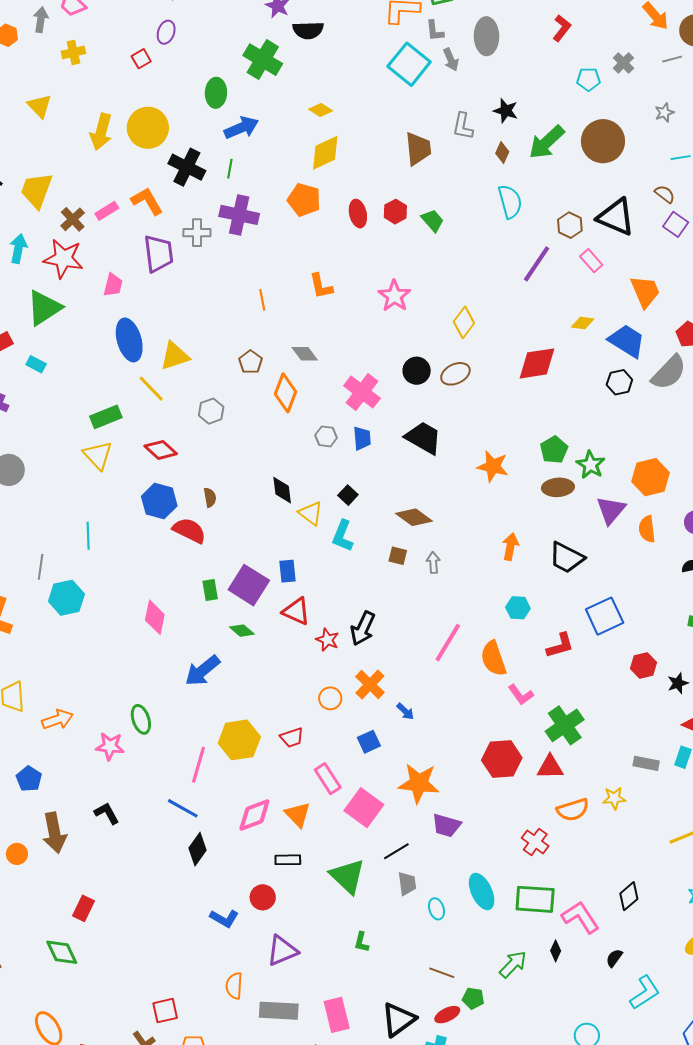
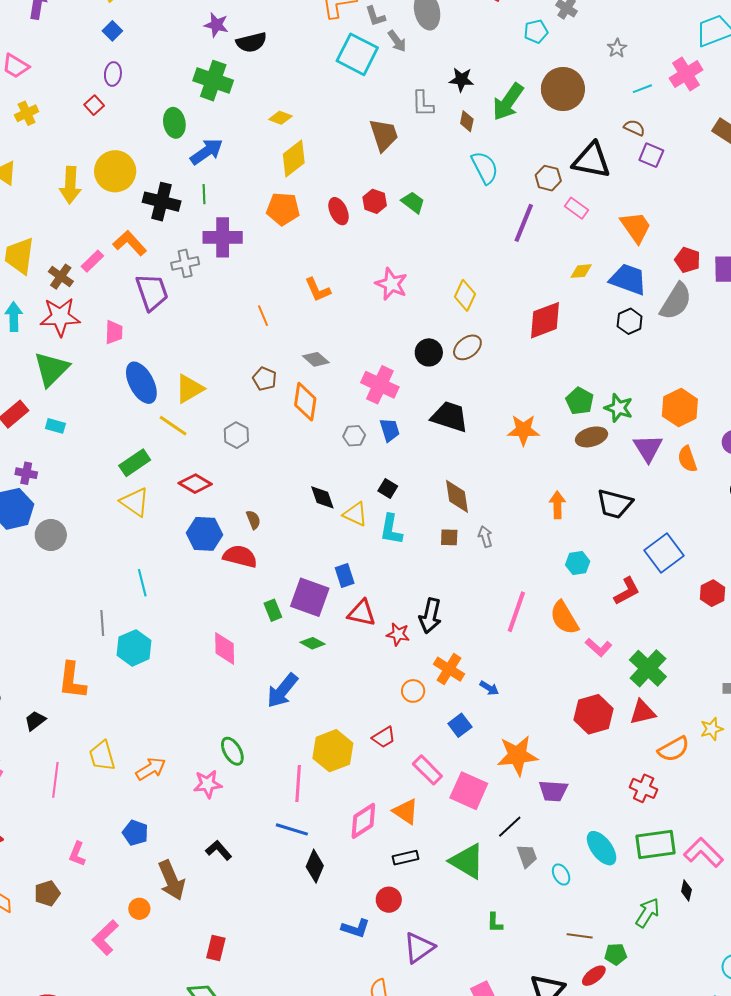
brown diamond: (414, 517) -> (457, 496), turned 57

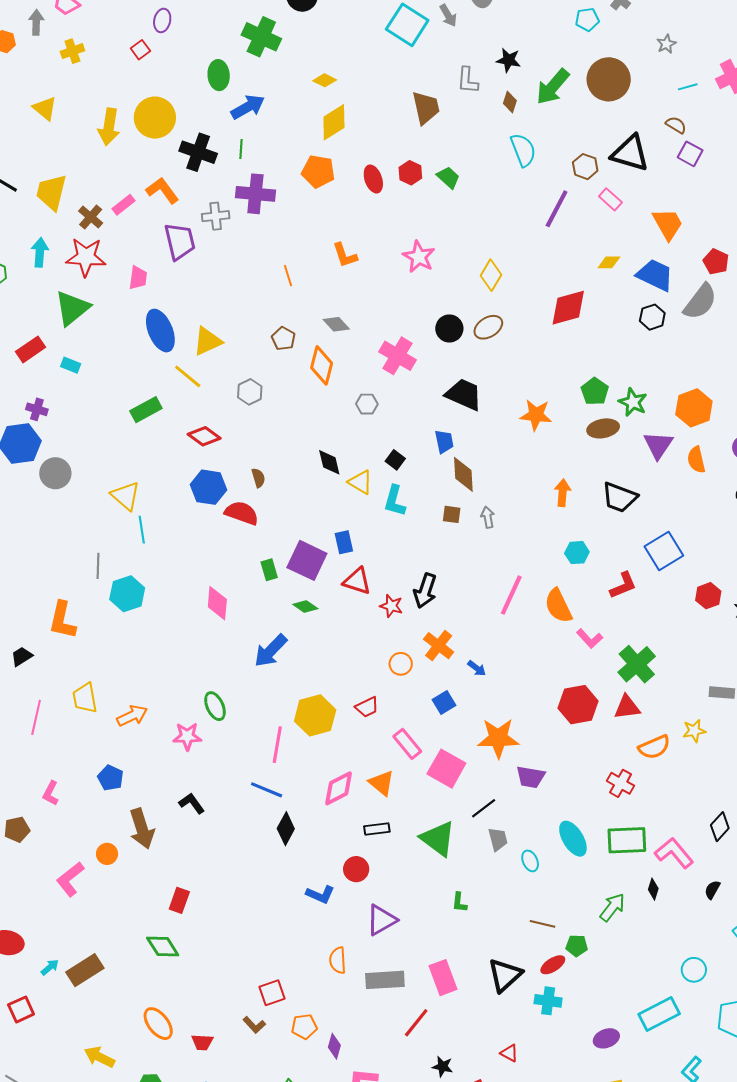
blue trapezoid: (390, 430) -> (444, 442), moved
yellow triangle: (135, 502) -> (126, 496), moved

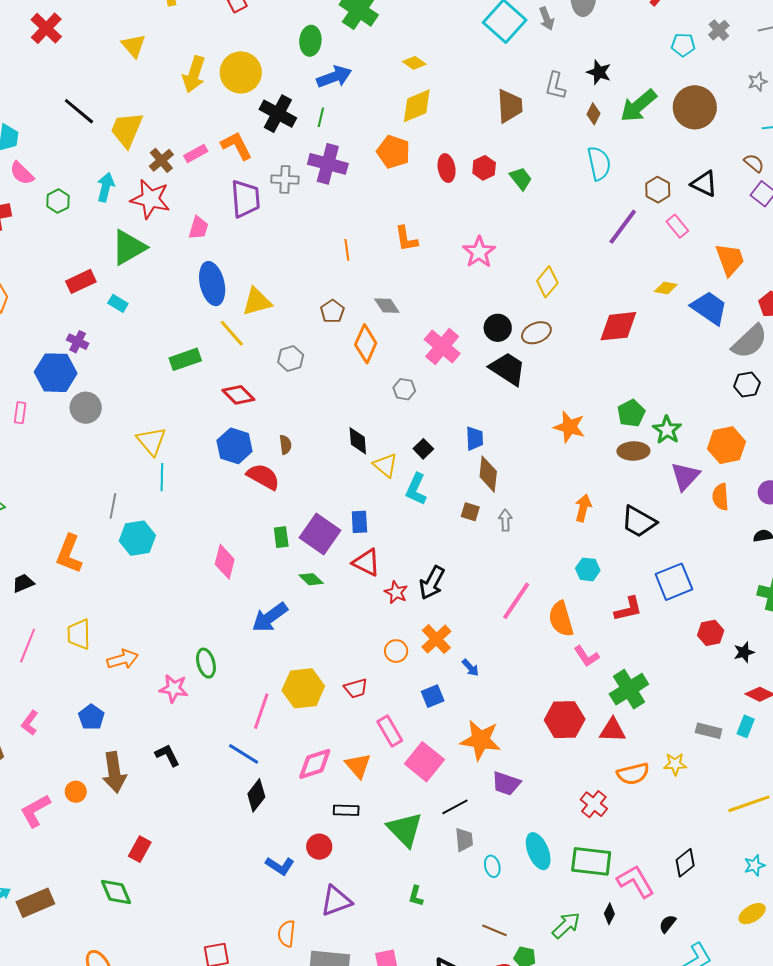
black triangle: (630, 153) -> (704, 184), size x0.7
black hexagon: (652, 317) -> (747, 385), moved
black trapezoid: (464, 394) -> (508, 369), moved

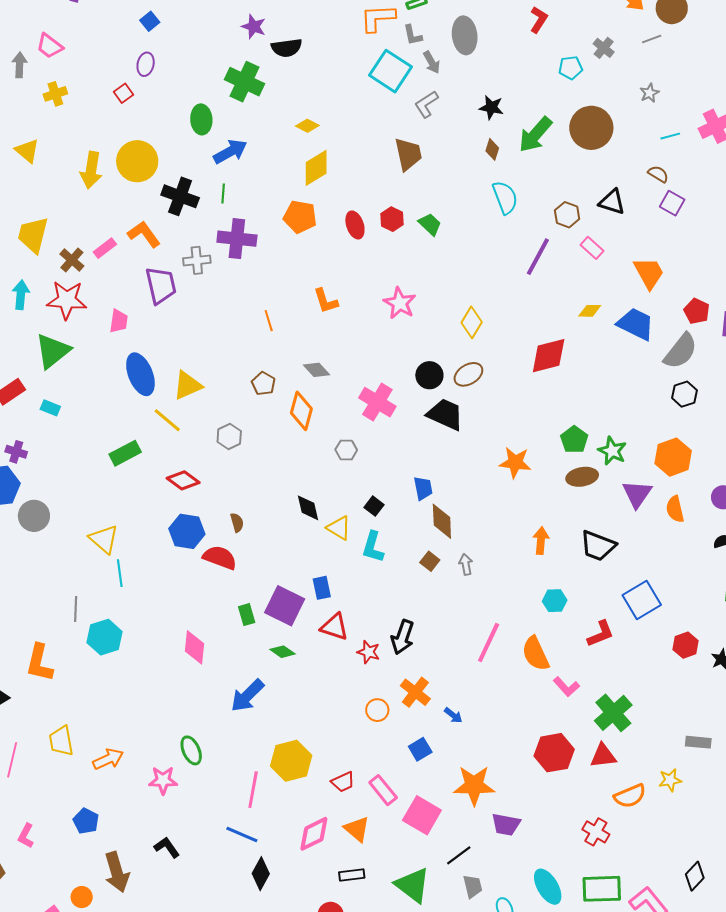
gray L-shape: (555, 86) -> (426, 104), moved, turned 52
brown square: (470, 512) -> (430, 561), turned 30
red trapezoid: (356, 688) -> (343, 782), moved

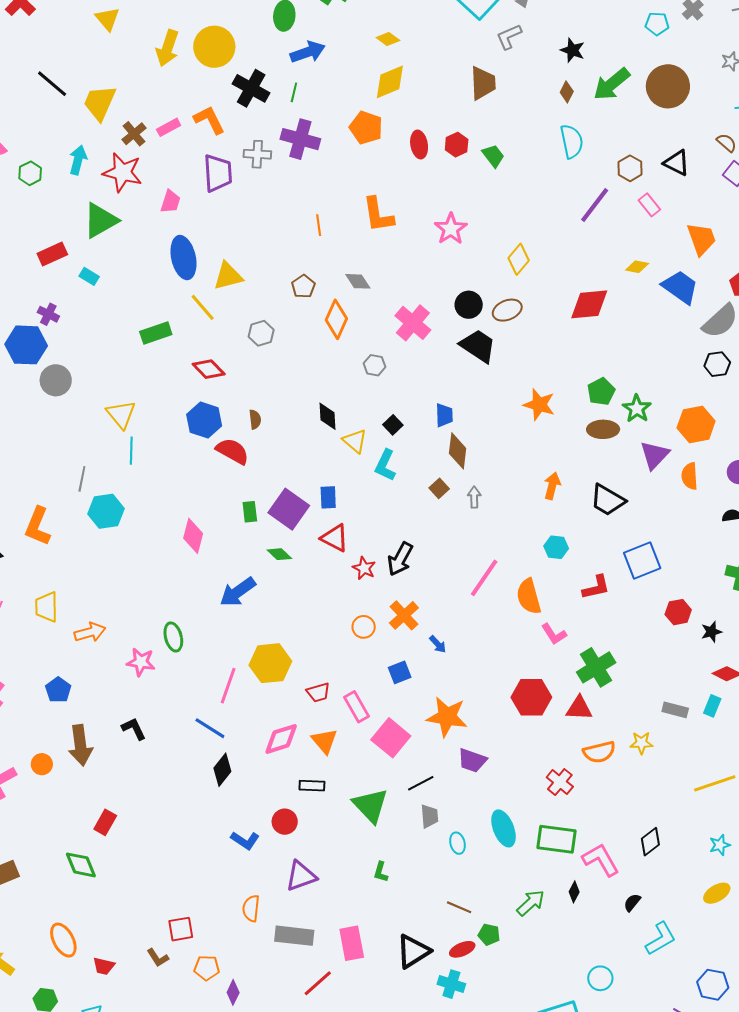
orange L-shape: (326, 301) -> (378, 215), size x1.4

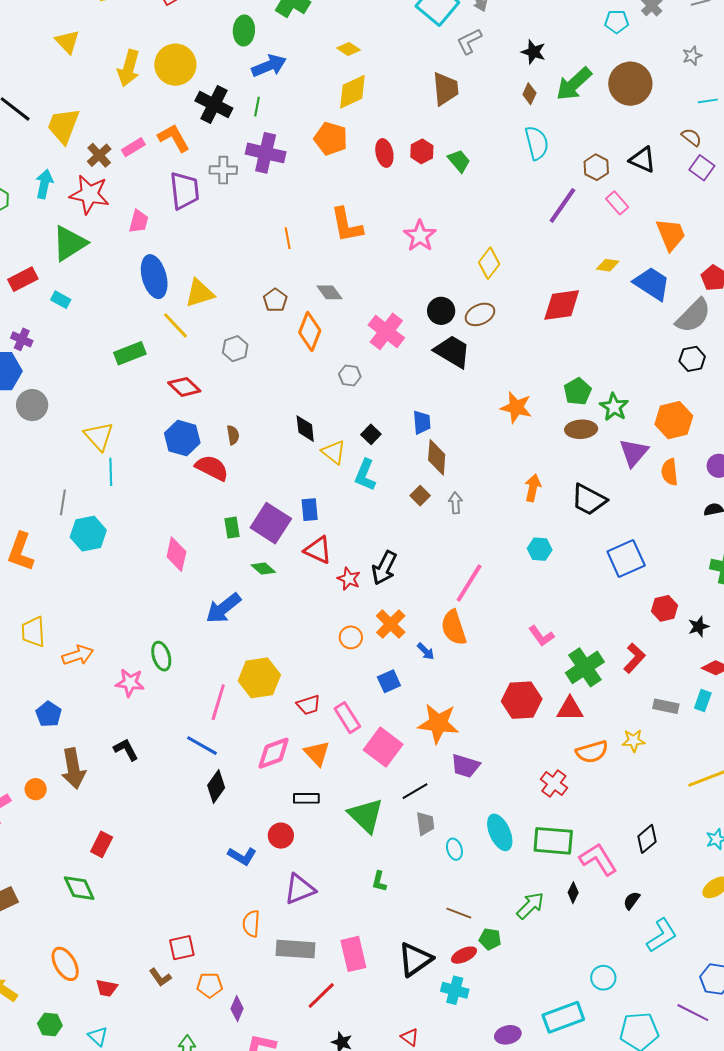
red L-shape: (596, 587) -> (634, 658), moved, turned -32
orange semicircle: (529, 596) -> (454, 628), moved

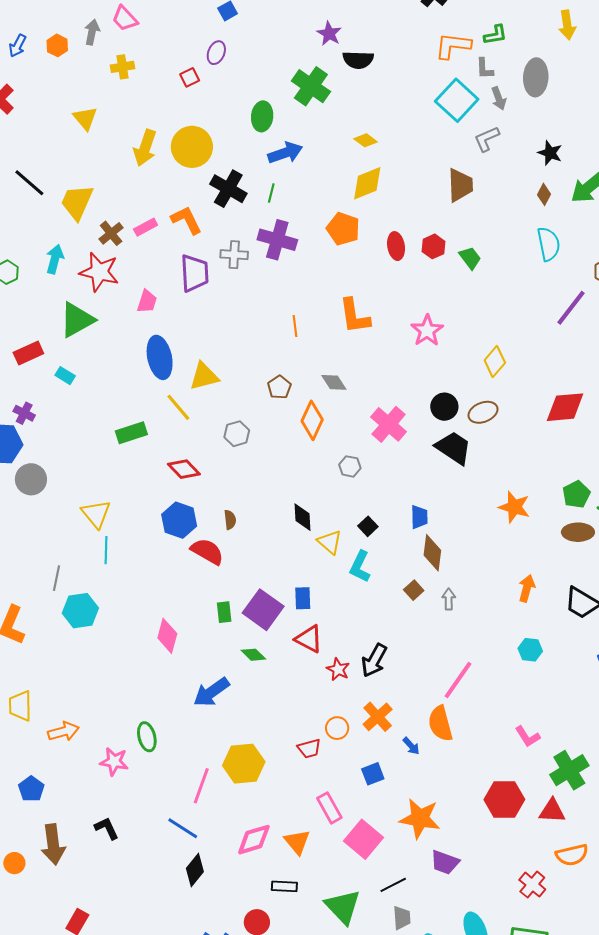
red trapezoid: (309, 705) -> (309, 749), moved

